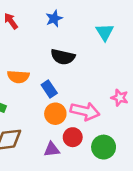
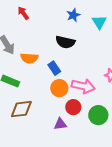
blue star: (54, 19) -> (73, 15), moved
purple triangle: (52, 150) -> (60, 124), moved

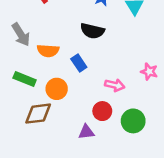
pink arrow: (83, 86) -> (115, 85), size x0.7
orange circle: (59, 88) -> (57, 89), moved

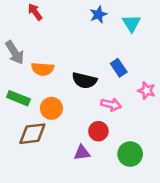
black semicircle: (92, 31) -> (84, 80), moved
blue rectangle: (79, 63) -> (119, 68), moved
green circle: (133, 121) -> (130, 154), moved

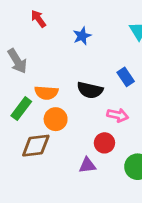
blue star: (98, 14) -> (82, 36), moved
orange semicircle: (43, 69) -> (46, 93), moved
green rectangle: (18, 98) -> (21, 109), turned -75

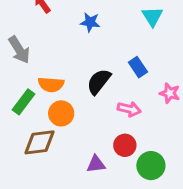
blue star: (82, 36) -> (90, 22), turned 30
black semicircle: (90, 90) -> (99, 82), turned 115
red circle: (104, 143) -> (125, 145), moved

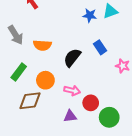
cyan triangle: (152, 16) -> (110, 11), turned 42
blue star: (90, 22) -> (90, 15), moved
orange semicircle: (51, 84) -> (42, 45), moved
pink arrow: (129, 109) -> (72, 91), moved

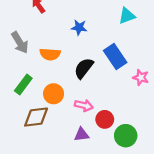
blue star: (90, 15) -> (79, 27), moved
blue rectangle: (100, 47) -> (115, 57), size x1.5

